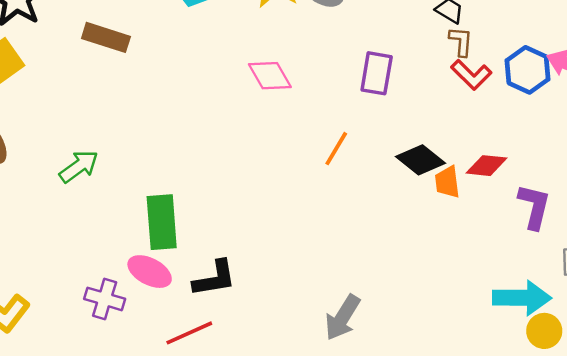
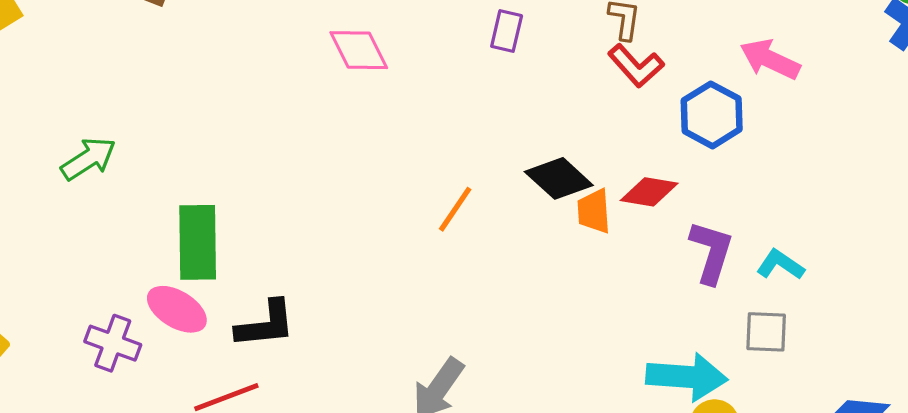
blue hexagon: (528, 70) -> (712, 115), moved
purple rectangle: (377, 73) -> (507, 31), moved, size x0.7
orange line: (336, 149) -> (455, 209), moved

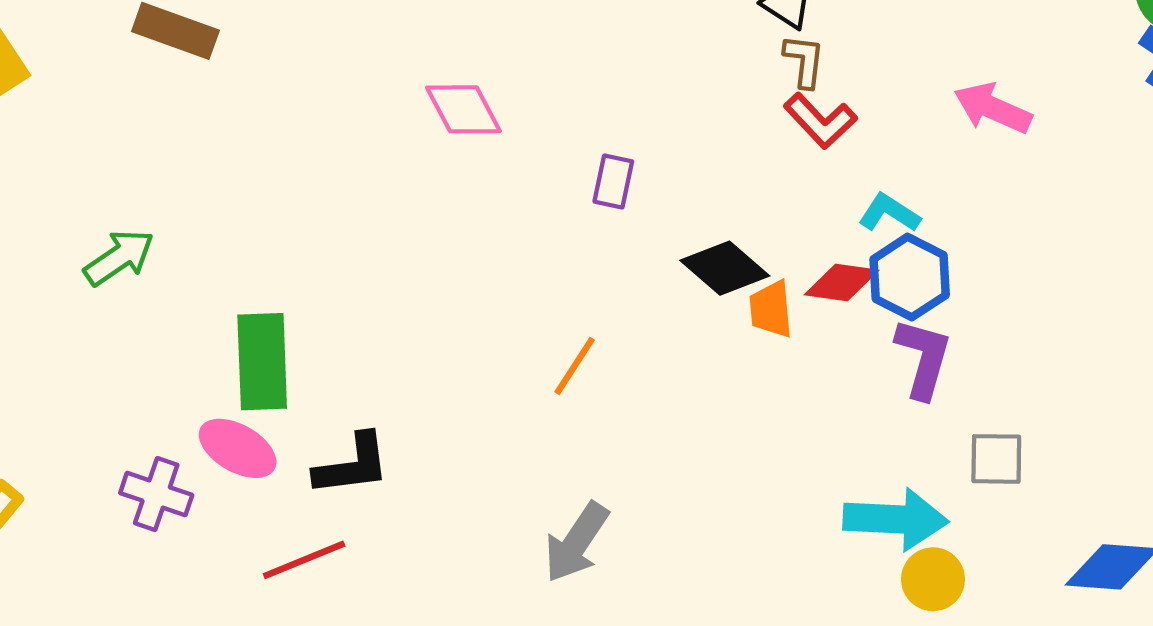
purple rectangle: (507, 31) -> (613, 182), moved
blue hexagon: (712, 115) -> (910, 277), moved
orange line: (455, 209) -> (575, 366), moved
cyan L-shape: (780, 265) -> (889, 213), moved

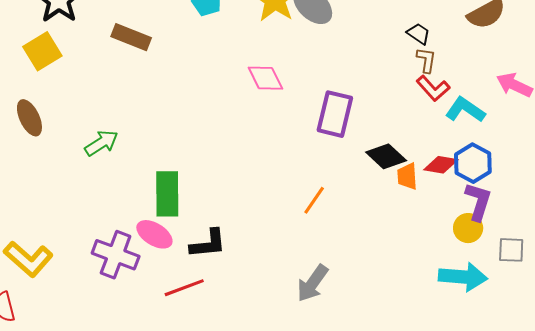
purple rectangle: (613, 182) -> (335, 114), size x1.8
cyan L-shape: (889, 213) -> (465, 110), moved, size x1.4
purple cross: (156, 494) -> (116, 255), size x1.4
yellow circle: (933, 579) -> (468, 228), moved

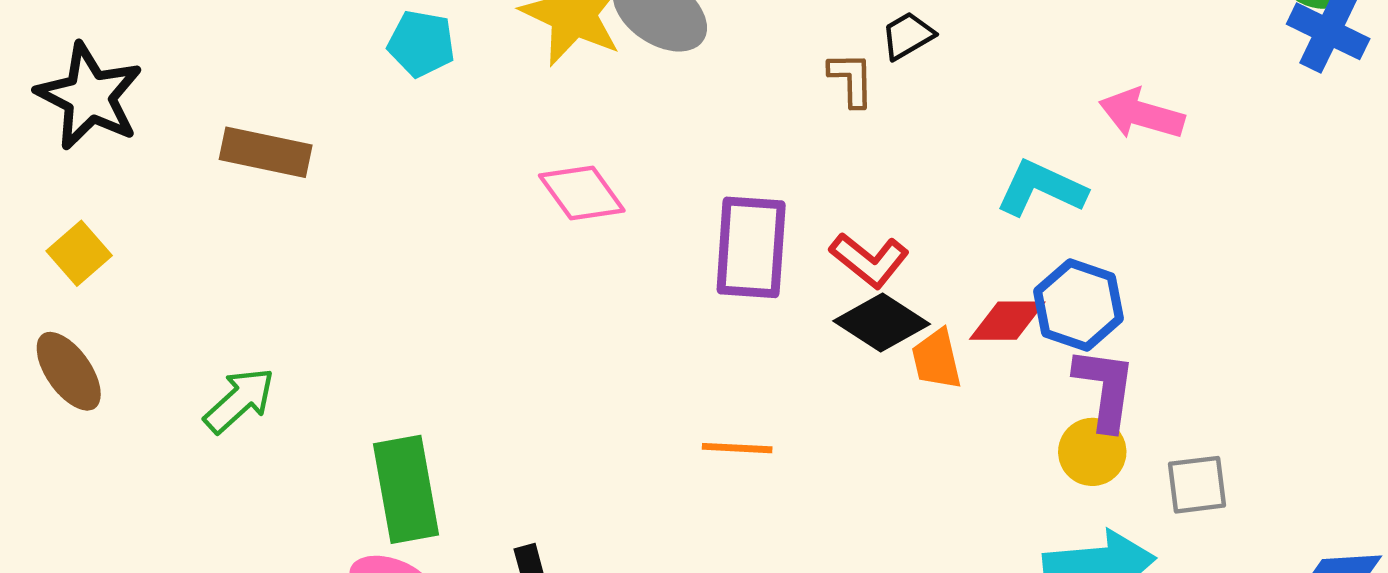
black trapezoid: (418, 34) -> (908, 36), turned -55
yellow square: (42, 51) -> (79, 253), moved, size x0.7
brown L-shape: (426, 60) -> (851, 79), moved
red L-shape: (433, 88) -> (869, 260), moved
orange line: (314, 200) -> (737, 448), turned 68

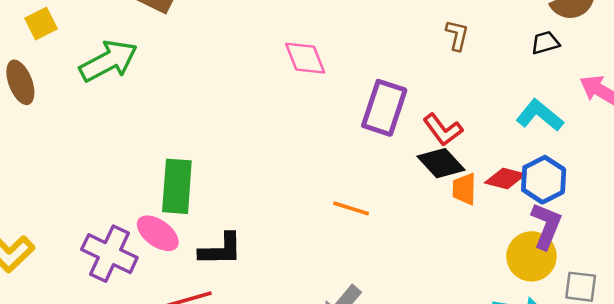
black trapezoid: (908, 36) -> (545, 43), moved
green arrow: (239, 400) -> (109, 61), moved, size x1.4
yellow circle: (1092, 452) -> (531, 256), size x1.4

